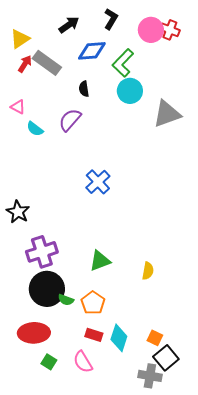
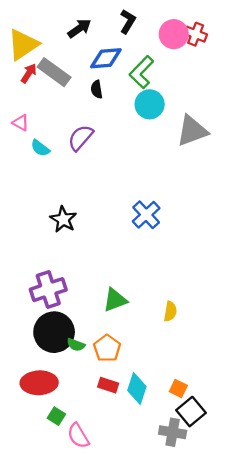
yellow triangle: (20, 39) -> (23, 44), size x1.4
black semicircle: (84, 89) -> (97, 89), moved
blue cross: (98, 182) -> (146, 215), moved
black star: (18, 212) -> (63, 219), moved
pink semicircle: (83, 362) -> (78, 436), moved

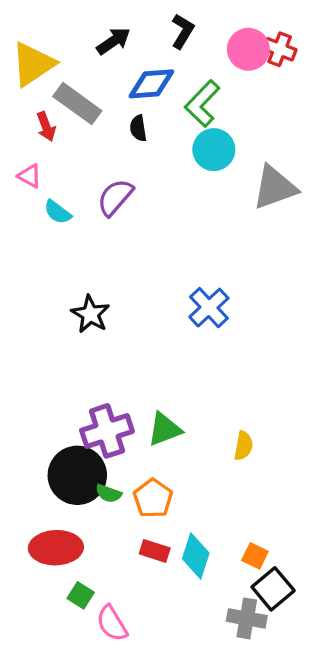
red arrow: (29, 73) -> (46, 127), moved, turned 126
purple cross: (48, 290) -> (107, 431), moved

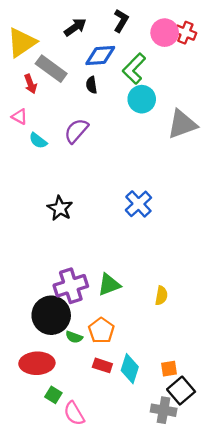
green semicircle: (109, 493) -> (74, 337), moved
orange square: (255, 556) -> (169, 369), turned -35

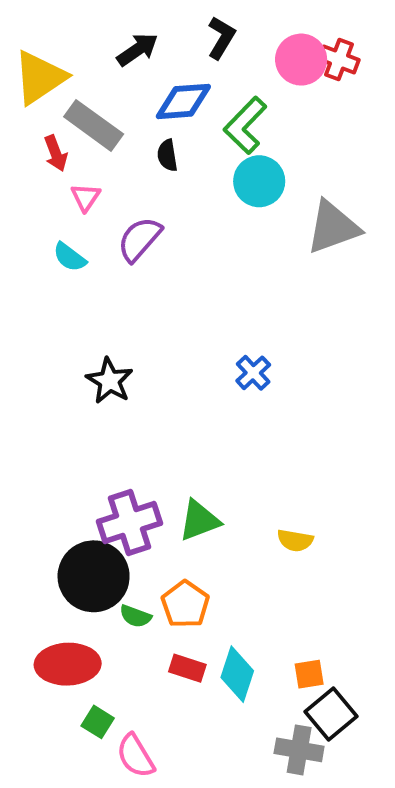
pink triangle: (20, 117) -> (86, 197), moved, turned 35
blue cross: (138, 204) -> (253, 373), size x0.7
yellow semicircle: (161, 296) -> (295, 540), turned 90

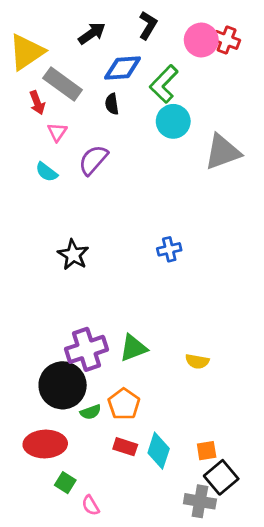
blue cross: (253, 373) -> (169, 249), turned 30
green semicircle: (135, 616) -> (91, 412), turned -40
pink semicircle: (135, 756) -> (91, 505), size x0.7

